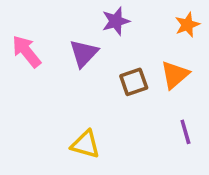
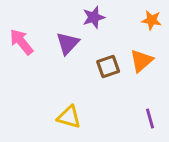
orange star: (187, 25) -> (151, 20), turned 30
purple line: (185, 132) -> (150, 118), moved

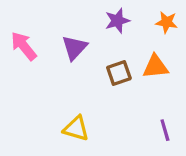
purple star: (94, 17) -> (117, 21), moved
orange triangle: (141, 61) -> (155, 67), turned 35

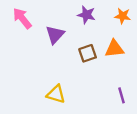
purple star: (117, 21) -> (86, 15), turned 30
pink arrow: (24, 46) -> (22, 18), moved

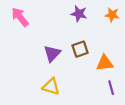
purple triangle: (55, 35) -> (52, 53), moved
orange triangle: (114, 49) -> (105, 63), moved

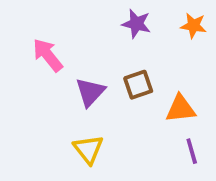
pink arrow: (20, 17) -> (48, 55), moved
yellow triangle: (51, 87) -> (88, 149), turned 36

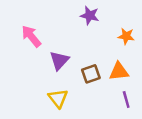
orange star: (194, 26) -> (126, 36), moved
brown square: (138, 85) -> (91, 74), moved

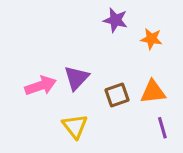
pink arrow: (31, 36) -> (41, 86), moved, turned 110
orange star: (126, 36) -> (151, 39), moved

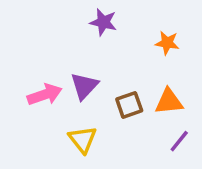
purple star: (115, 20) -> (103, 22), moved
purple line: (162, 128) -> (179, 141), turned 55

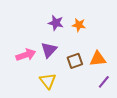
purple star: (103, 22) -> (56, 23), moved
orange star: (167, 43) -> (79, 25), moved

